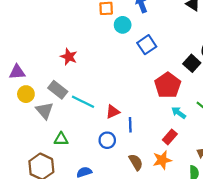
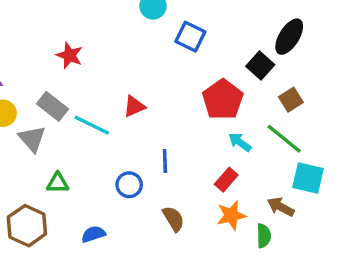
blue square: (147, 45) -> (190, 37), turned -30
red triangle: (113, 112) -> (134, 106), moved
orange star: (162, 160) -> (231, 215), moved

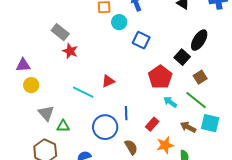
gray rectangle: (53, 106) -> (60, 32), moved
gray triangle: (32, 139) -> (46, 113), moved
red rectangle: (226, 180) -> (152, 124), moved
blue circle: (129, 185) -> (105, 127), size x1.6
brown arrow: (281, 207) -> (188, 127), moved

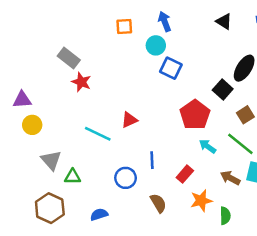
cyan circle: (119, 22) -> (156, 45), moved
blue circle: (105, 127) -> (126, 178), size x0.7

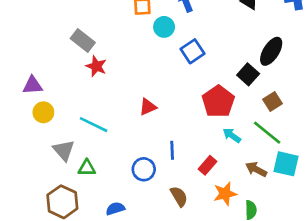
cyan circle: (156, 45) -> (164, 27), moved
blue square: (171, 68) -> (193, 51), turned 30
cyan line: (98, 134) -> (94, 125), moved

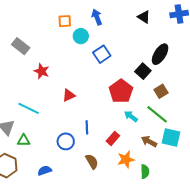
red star: (96, 66) -> (42, 71), moved

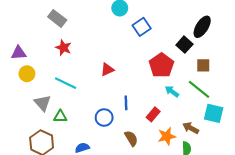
red star: (42, 71) -> (63, 48), moved
brown square: (161, 91) -> (203, 65), turned 32
brown arrow: (149, 141) -> (191, 128), moved

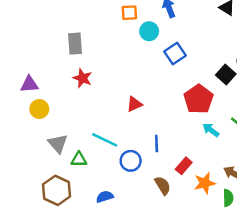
gray rectangle: (57, 18) -> (75, 44), turned 48
cyan line: (66, 83) -> (105, 140), moved
red rectangle: (153, 114) -> (184, 166), moved

